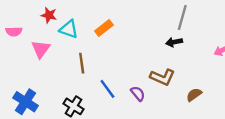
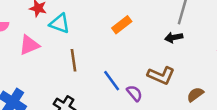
orange rectangle: (104, 28) -> (122, 25), moved
pink triangle: (41, 49) -> (29, 45), turned 30
blue line: (107, 89) -> (112, 81), moved

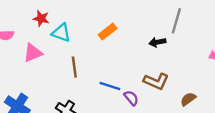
orange rectangle: (122, 25) -> (108, 32), moved
black arrow: (174, 37) -> (157, 42), moved
blue line: (112, 81) -> (110, 86), turned -36

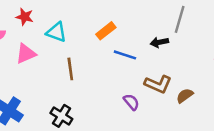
red star: (41, 18) -> (25, 17), moved
blue line: (110, 86) -> (125, 55), moved
brown semicircle: (188, 99) -> (185, 96), moved

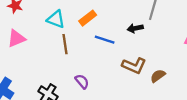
cyan triangle: (56, 32) -> (56, 19), moved
brown line: (70, 69) -> (65, 44), moved
purple semicircle: (131, 102) -> (82, 81), moved

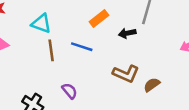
orange rectangle: (88, 18) -> (99, 18), moved
blue line: (105, 40) -> (82, 47), moved

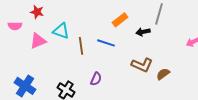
cyan triangle: (41, 23) -> (61, 31), moved
purple semicircle: (70, 91) -> (96, 79), turned 64

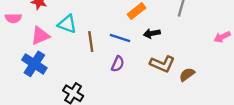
black arrow: (143, 32) -> (152, 33), moved
purple semicircle: (96, 79) -> (118, 64), moved
blue cross: (25, 86) -> (34, 64), moved

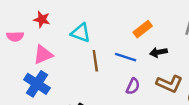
cyan triangle: (67, 24) -> (81, 33), moved
purple semicircle: (118, 64) -> (133, 86), moved

